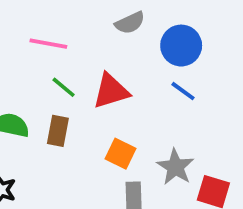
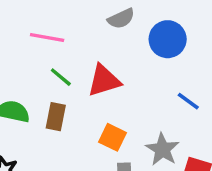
blue line: (183, 91) -> (188, 101), moved

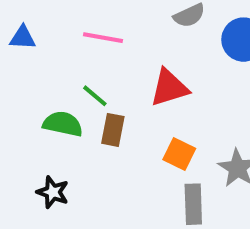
green line: (61, 77) -> (95, 96), moved

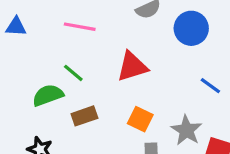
green semicircle: (63, 124) -> (48, 95), turned -32
brown rectangle: (113, 130) -> (84, 116), moved, turned 60

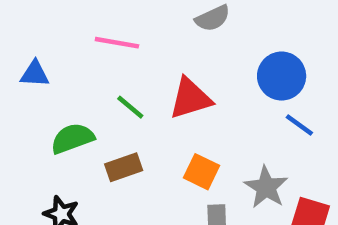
blue triangle: (16, 27) -> (35, 74), moved
blue circle: (191, 28) -> (282, 76), moved
green line: (73, 73) -> (130, 107), moved

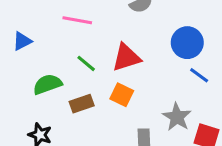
blue triangle: (35, 74) -> (22, 41), turned -30
orange square: (201, 172) -> (122, 95), moved

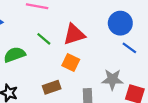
brown rectangle: (82, 104) -> (52, 87), moved
gray star: (177, 117) -> (112, 79), turned -30

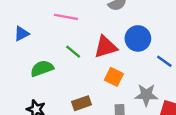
blue circle: (120, 23) -> (138, 38), moved
orange square: (71, 63) -> (114, 77), moved

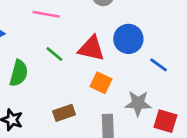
red triangle: (106, 47) -> (91, 48), turned 30
green semicircle: (42, 68) -> (19, 73), turned 125

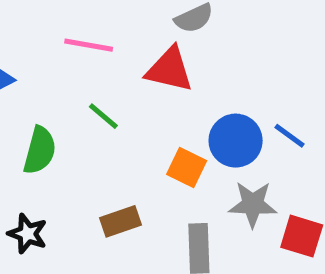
blue circle: (128, 39) -> (236, 141), moved
red triangle: (91, 48) -> (169, 70), moved

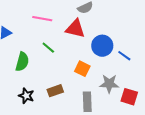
blue circle: (236, 141) -> (102, 46), moved
black star: (27, 234) -> (26, 96), moved

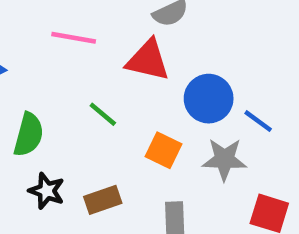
green line: (48, 48) -> (103, 114), moved
gray star: (109, 84) -> (224, 159), moved
black star: (26, 96) -> (47, 191), moved

